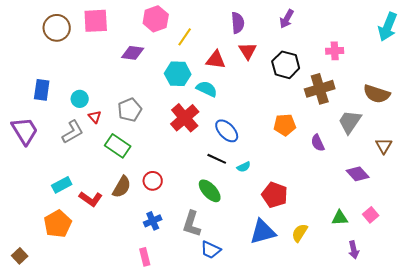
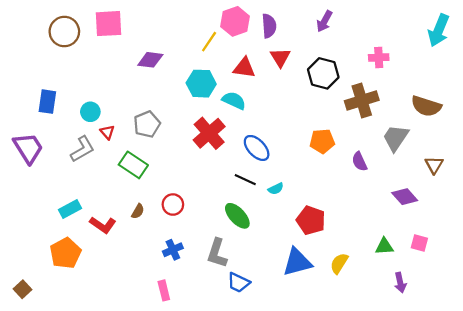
pink hexagon: (156, 19) -> (235, 21), moved
brown semicircle: (122, 187) -> (138, 211), size x0.6
pink square: (371, 215) -> (419, 243), turned -35

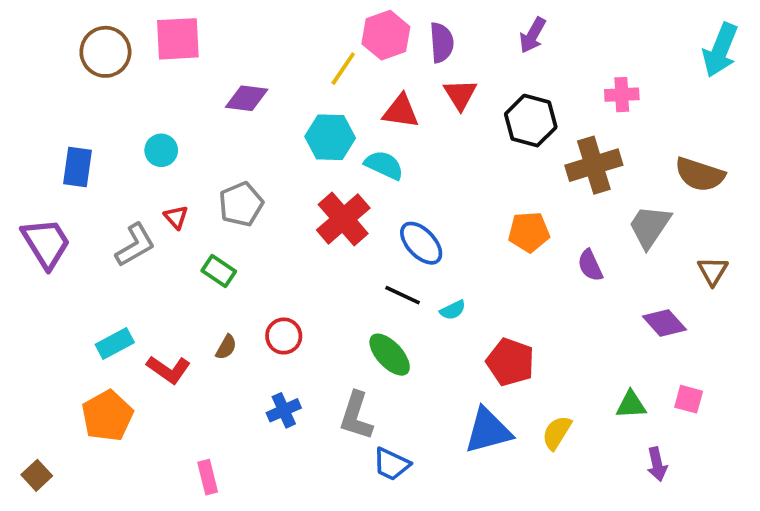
cyan circle: (90, 112) -> (161, 150), moved
green rectangle: (133, 165) -> (219, 271), size x0.7
pink rectangle: (164, 290) -> (208, 477), moved

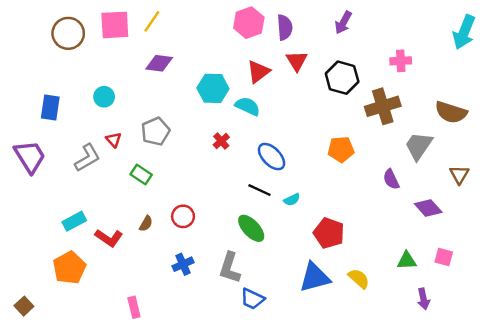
yellow line: (343, 69) -> (152, 21), moved
red triangle: (401, 111) -> (258, 72), turned -45
red cross: (343, 219) -> (221, 141), size x0.5
purple semicircle: (590, 265) -> (391, 179), moved
yellow semicircle: (557, 433) -> (359, 279), turned 100

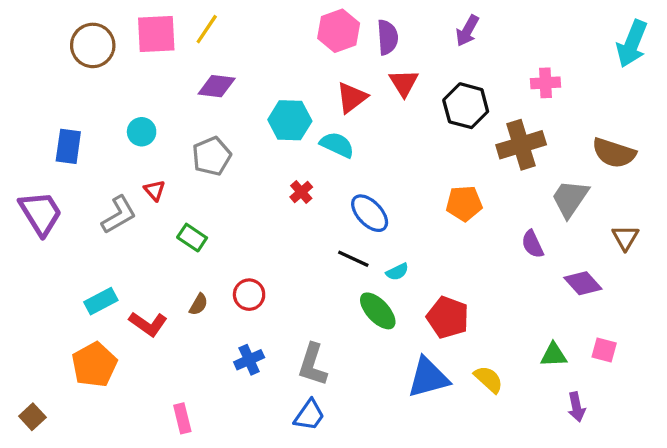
gray pentagon: (155, 131) -> (212, 156), moved
green ellipse: (251, 228) -> (378, 311), moved
blue trapezoid: (252, 299) -> (309, 415), moved, turned -80

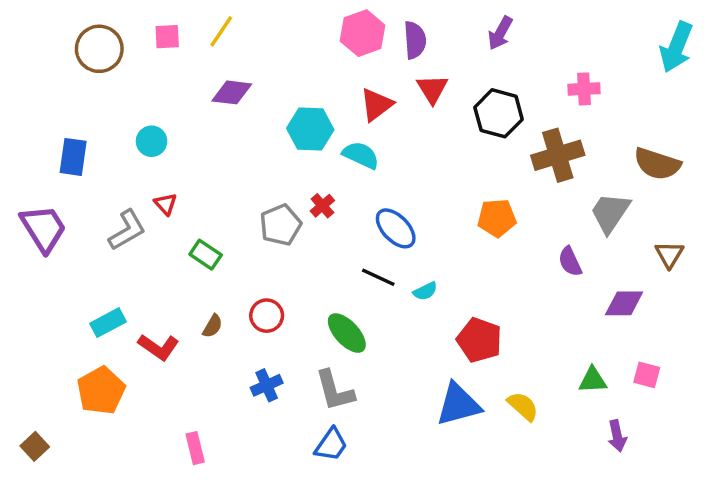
pink square: (156, 34) -> (167, 37), size x0.6
gray pentagon: (212, 156) -> (281, 225), moved
purple diamond: (583, 283) -> (624, 303), turned -48
green ellipse: (378, 311) -> (347, 333), moved
gray L-shape: (313, 365) -> (335, 391), turned -33

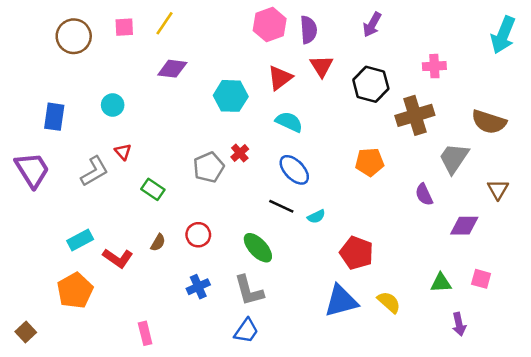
cyan semicircle: (361, 155) -> (289, 122), moved

